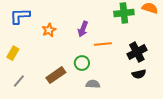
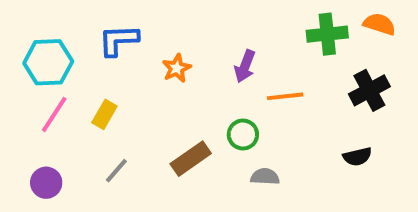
black cross: (137, 52) -> (369, 90), moved

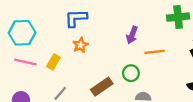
blue L-shape: (118, 40) -> (76, 18), moved
orange star: (177, 68) -> (80, 45), moved
pink line: (54, 114) -> (25, 62), turned 70

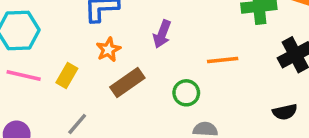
purple arrow: (132, 35) -> (162, 34), moved
brown rectangle: (102, 87) -> (127, 82), moved

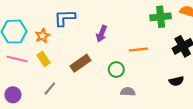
orange star: (108, 50) -> (42, 36), moved
yellow rectangle: (67, 76) -> (44, 59), turned -64

